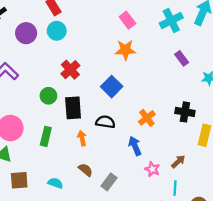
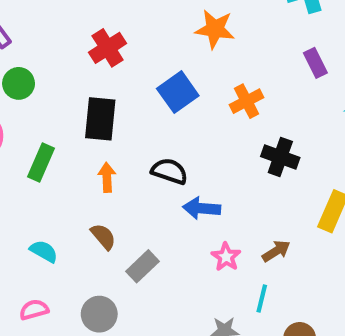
green circle: (48, 96) -> (19, 83), moved
black cross: (185, 112) -> (280, 157), moved
orange cross: (147, 118) -> (247, 101), moved
black semicircle: (105, 122) -> (169, 171), moved
blue arrow: (135, 146) -> (202, 208), turned -72

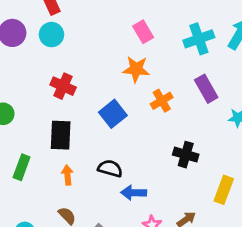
red cross: (108, 48) -> (63, 86), turned -30
purple rectangle: (315, 63) -> (206, 89), size x1.4
orange cross: (247, 101) -> (162, 101), moved

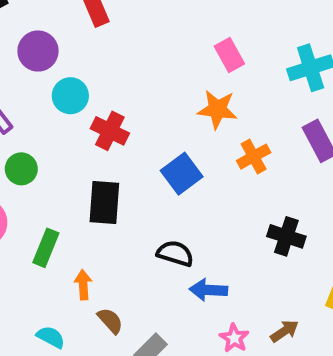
cyan circle: (52, 35) -> (70, 96), moved
orange arrow: (67, 175) -> (83, 285), moved

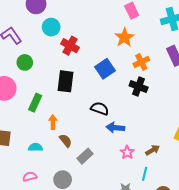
orange star: (217, 109) -> (124, 37), turned 30
black cross: (286, 236) -> (139, 87), moved
cyan semicircle: (51, 337) -> (35, 147), turned -32

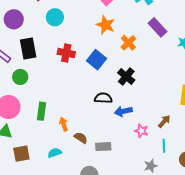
cyan circle: (51, 27) -> (55, 17), moved
red cross: (70, 46) -> (66, 53), moved
black rectangle: (65, 81) -> (28, 49), moved
black cross: (139, 87) -> (126, 76), moved, turned 36
gray rectangle: (85, 156) -> (103, 147), turned 56

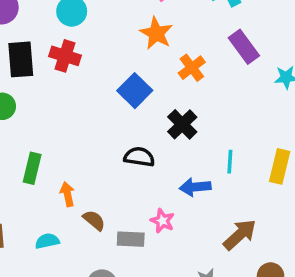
red cross: (66, 53) -> (65, 56), moved
blue arrow: (123, 111) -> (195, 187), moved
brown arrow: (164, 121) -> (240, 235), moved, size x1.5
pink star: (141, 131) -> (162, 221), moved
cyan line: (164, 146) -> (230, 162), moved

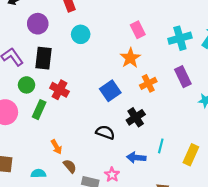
red cross: (65, 56) -> (59, 90), moved
green rectangle: (32, 168) -> (39, 110), moved
orange arrow: (67, 194) -> (56, 147), turned 152

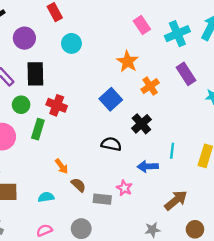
pink rectangle: (138, 30) -> (142, 25), moved

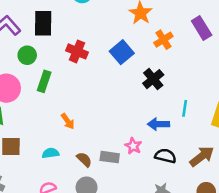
red cross: (57, 105) -> (77, 51), moved
black semicircle: (111, 144) -> (165, 156), moved
brown semicircle: (78, 185) -> (84, 159), moved
brown arrow: (176, 200) -> (202, 156), moved

